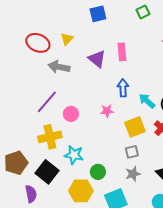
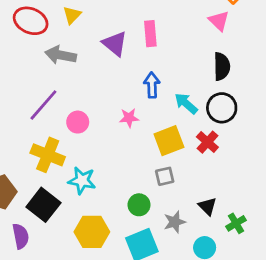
yellow cross: (50, 137) -> (48, 155), turned 35
green circle: (98, 172) -> (139, 205), moved
gray star: (133, 174) -> (175, 222), moved

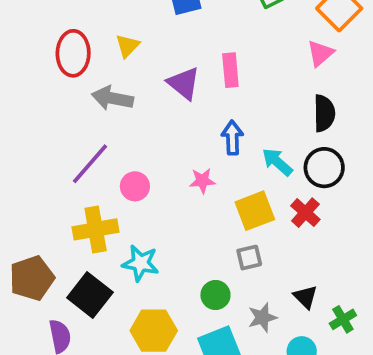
red ellipse: (31, 21) -> (73, 53), turned 68
pink triangle: (219, 21) -> (320, 53), turned 35
yellow cross: (48, 155) -> (96, 229), turned -32

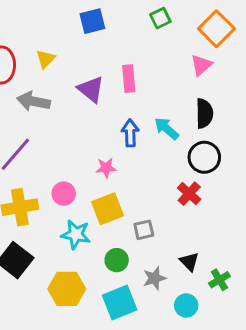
cyan arrow: (277, 162) -> (167, 129), moved
pink circle: (135, 186) -> (64, 194), moved
yellow square: (255, 211) -> (108, 209), moved
cyan star: (141, 263) -> (76, 234), moved

